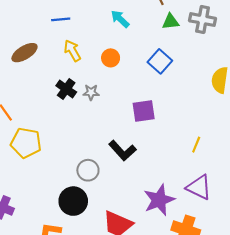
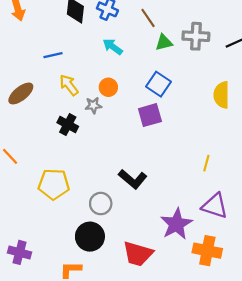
gray star: (91, 92) -> (93, 105), moved
purple square: (144, 111) -> (150, 115), moved
yellow pentagon: (26, 143) -> (54, 184), moved

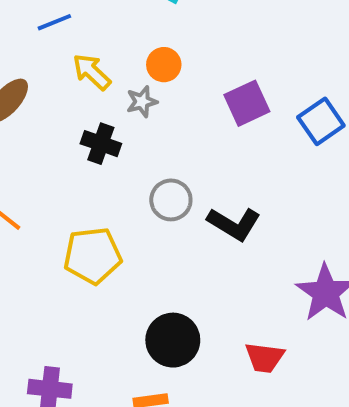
blue square: (159, 84) -> (321, 121), moved, turned 30
gray circle: (101, 204) -> (171, 200), moved
red trapezoid: (138, 254) -> (265, 358), size x0.7

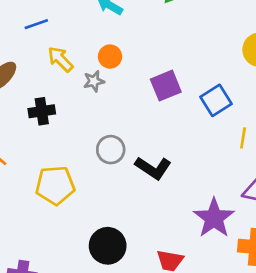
black cross: (101, 144) -> (42, 111), moved, turned -30

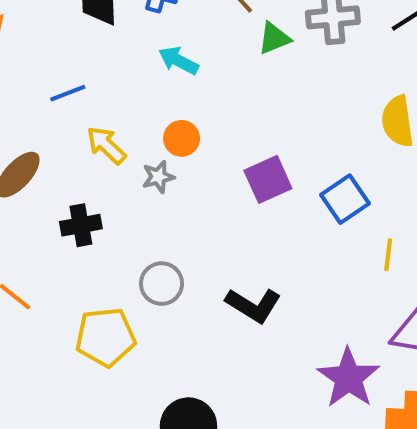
gray circle: (111, 150) -> (162, 284), moved

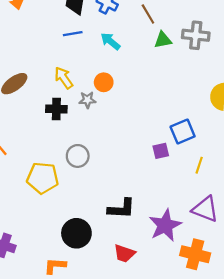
blue line: (68, 93) -> (73, 34), moved
purple square: (268, 179) -> (161, 151), moved, size x0.7
black cross: (81, 225) -> (56, 109), moved
black L-shape: (253, 305) -> (121, 209), moved, turned -40

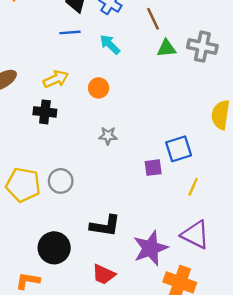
yellow arrow: (64, 78) -> (56, 79), turned 95
gray star: (87, 100) -> (108, 136), moved
gray circle: (78, 156) -> (61, 181), moved

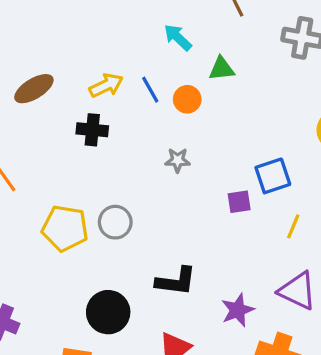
blue line: (70, 32) -> (150, 90), moved, turned 66
green triangle: (166, 48) -> (222, 69), moved
orange circle: (99, 88) -> (187, 99), moved
purple star: (150, 248) -> (238, 310), size x0.7

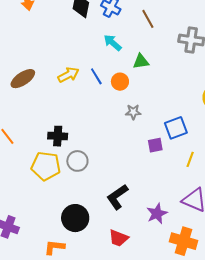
black cross: (92, 130) -> (58, 136), moved
gray star: (178, 160) -> (133, 112), moved
black L-shape: (176, 281) -> (117, 197), turned 140

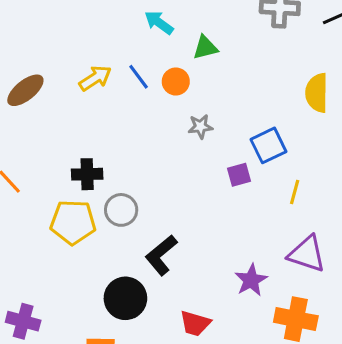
black L-shape: (117, 197) -> (161, 255), moved

